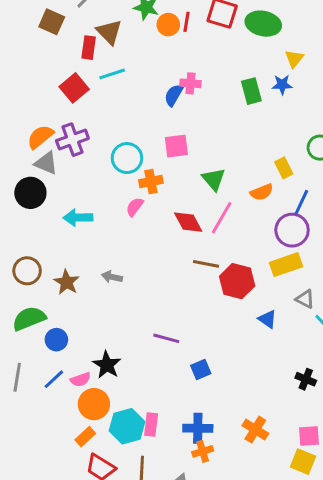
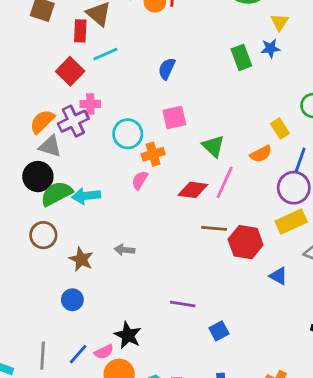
pink cross: (190, 83) -> (90, 104), moved
red diamond: (188, 222) -> (193, 190), turned -48
brown circle: (27, 271) -> (43, 235), moved
green semicircle: (29, 319) -> (56, 194), moved
blue circle: (56, 340) -> (72, 300), moved

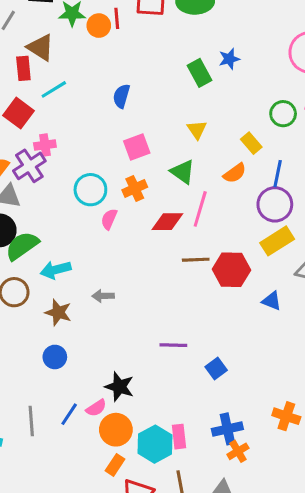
yellow triangle: (280, 22) -> (197, 130), moved
cyan circle: (128, 134) -> (90, 190), moved
orange cross: (153, 154) -> (135, 188), moved
cyan arrow: (86, 196) -> (56, 270), moved

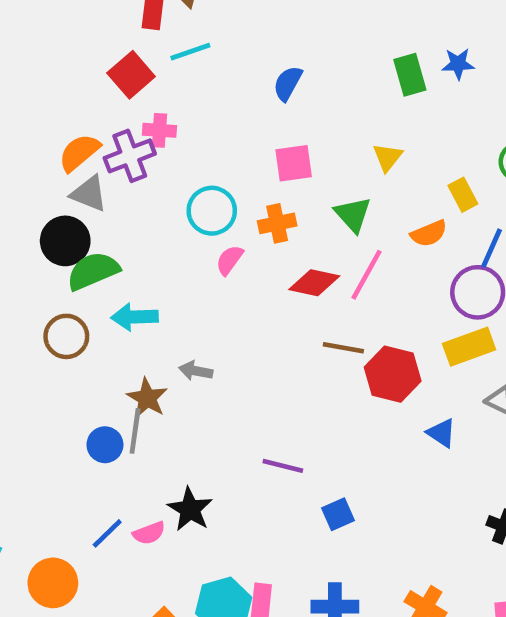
brown star: (58, 312) -> (147, 398), moved
gray line: (31, 421) -> (135, 431), moved
orange circle: (116, 430) -> (53, 583), moved

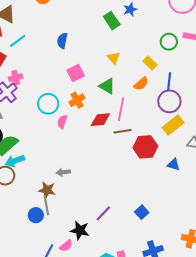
cyan arrow: (134, 317) -> (15, 161), moved
brown line: (343, 348) -> (123, 131), moved
purple line: (283, 466) -> (103, 213), moved, turned -42

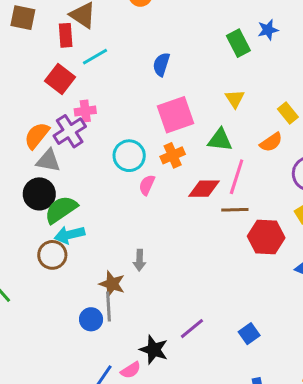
pink square: (76, 73) -> (175, 115), size x1.4
green triangle: (107, 86) -> (220, 140), turned -30
gray arrow: (63, 172) -> (140, 260), turned -88

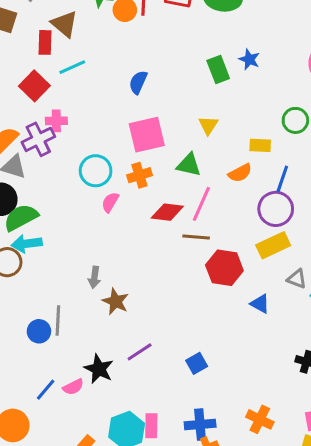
blue star: (268, 30) -> (249, 59), turned 30
yellow rectangle: (288, 113) -> (260, 145), turned -54
brown star: (112, 284) -> (116, 302), moved

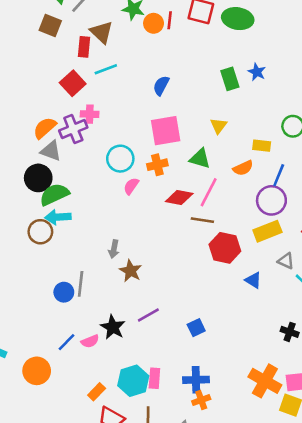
orange cross: (260, 419) -> (265, 381), moved, size x1.4

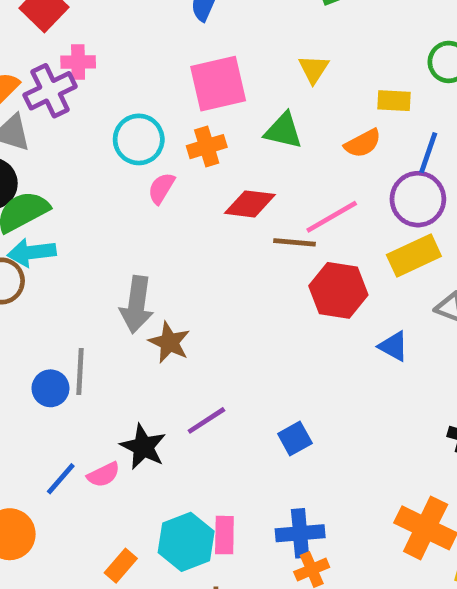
pink line: (209, 192) -> (332, 217), moved, turned 36
gray arrow: (114, 249) -> (137, 305), size x1.6

